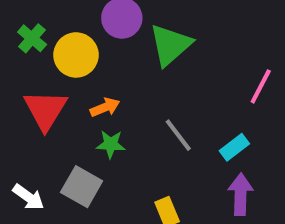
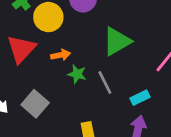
green triangle: (170, 45) -> (117, 41), moved
green star: (111, 144) -> (77, 74), moved

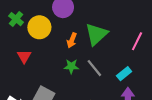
red triangle: (21, 49) -> (24, 57), size x0.6
orange arrow: (61, 55) -> (72, 40), moved, turned 136

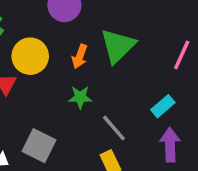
yellow circle: (39, 27) -> (30, 56), moved
gray line: (94, 68) -> (114, 128), moved

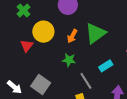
cyan rectangle: (163, 106) -> (106, 66), moved

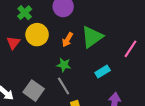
green cross: (23, 10) -> (25, 13), moved
red triangle: (27, 46) -> (13, 43), moved
gray line: (86, 81) -> (64, 86), moved

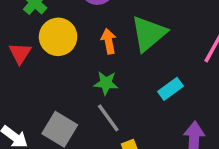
orange arrow: (67, 40) -> (109, 41), turned 144

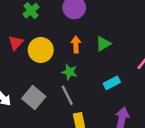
green triangle: (149, 34) -> (103, 44), size x0.6
yellow circle: (58, 37) -> (41, 50), moved

